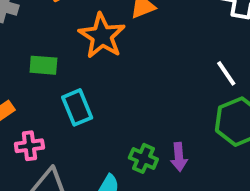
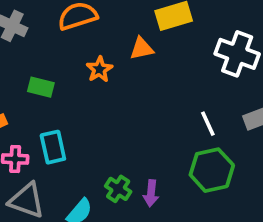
orange star: (102, 36) -> (99, 69), size x0.6
cyan rectangle: (77, 107) -> (53, 147), moved

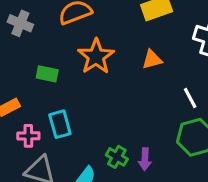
orange triangle: (142, 49) -> (152, 60), moved
orange star: (99, 69) -> (96, 56), size x1.6

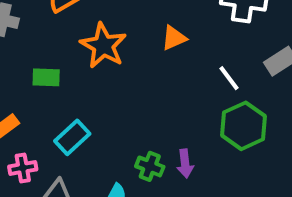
cyan rectangle: (60, 124) -> (72, 137), turned 72
pink cross: (28, 136) -> (23, 168), moved

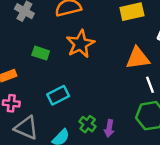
orange triangle: (174, 38) -> (138, 58), moved, size x1.5
cyan rectangle: (72, 137) -> (58, 95), moved

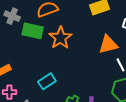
green rectangle: (41, 53) -> (33, 31), moved, size x1.5

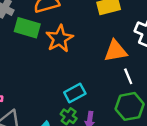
cyan rectangle: (47, 81) -> (75, 93), moved

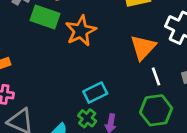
orange triangle: (116, 51) -> (143, 47), turned -40

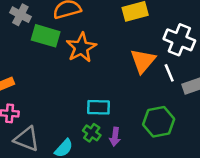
white line: (156, 76) -> (169, 73), moved
cyan rectangle: (95, 93) -> (98, 107), turned 30

